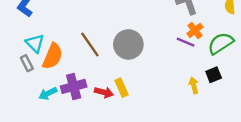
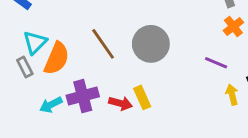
purple line: (186, 42) -> (216, 63), moved
cyan triangle: (35, 43) -> (35, 42), turned 30

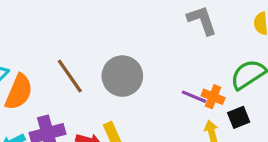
orange cross: (233, 26) -> (213, 97), moved, turned -30

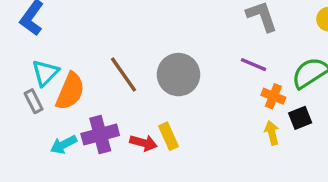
purple line: (194, 97) -> (253, 65), moved

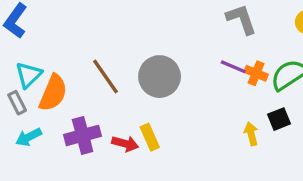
orange cross: (273, 96) -> (256, 73), moved
cyan arrow: (64, 145) -> (29, 137), moved

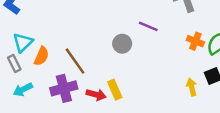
purple line: (233, 67) -> (148, 26), moved
brown line: (105, 77) -> (75, 61), moved
gray circle: (160, 77) -> (122, 44), size x0.6
orange semicircle: (53, 93) -> (42, 56), size x0.7

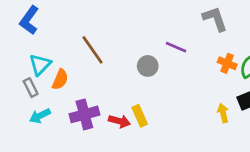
brown line: (75, 61) -> (93, 50), moved

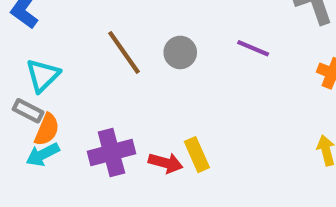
gray circle: (148, 66) -> (180, 52), moved
orange semicircle: (60, 79) -> (47, 130), moved
gray rectangle: (31, 88) -> (28, 111), turned -36

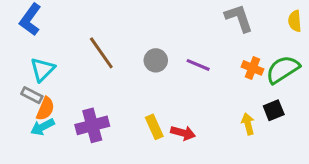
purple line: (253, 48) -> (198, 65), moved
gray circle: (180, 52) -> (156, 60), moved
red arrow: (166, 163) -> (183, 133), moved

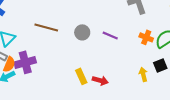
brown line: (101, 53) -> (46, 27), turned -40
purple cross: (92, 125) -> (25, 62), moved

